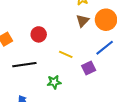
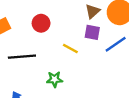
purple square: (89, 68) -> (92, 32), moved, turned 32

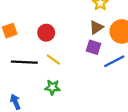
yellow line: (70, 49) -> (53, 60), moved

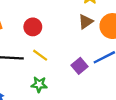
purple square: (94, 47) -> (79, 66), moved, turned 32

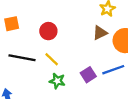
green star: (39, 84) -> (57, 81), moved

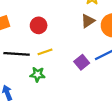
yellow line: (52, 59) -> (45, 52), turned -56
green star: (57, 81) -> (37, 74), moved

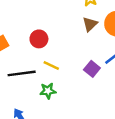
yellow line: (45, 52) -> (51, 65), turned 56

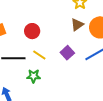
purple square: (92, 69) -> (67, 53), moved

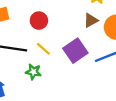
purple square: (67, 53) -> (75, 51), size x1.5

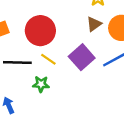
red circle: (39, 21) -> (40, 31), size x1.6

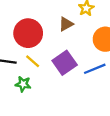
brown triangle: (94, 24) -> (66, 24), moved

